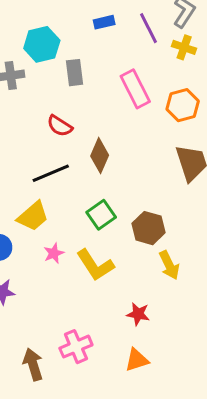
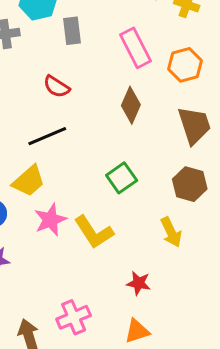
brown diamond: (100, 156) -> (131, 105), moved
green square: (101, 215) -> (122, 178), moved
brown hexagon: (149, 228) -> (190, 184), moved
pink star: (54, 253) -> (50, 220), size x1.5

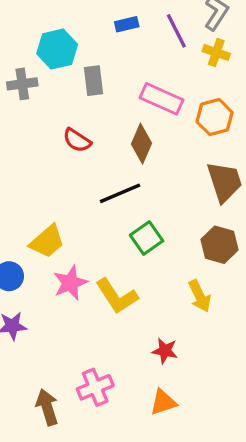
pink rectangle: (135, 48) -> (161, 99), turned -39
brown diamond: (131, 105) -> (142, 144), moved
black line: (47, 136) -> (120, 193), moved

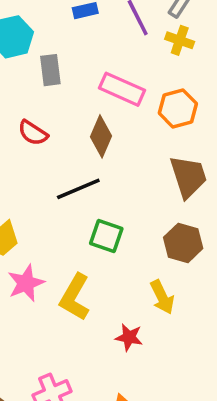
green square: (147, 238) -> (106, 236), turned -36
yellow L-shape: (117, 296) -> (75, 297), turned 63
red star: (165, 351) -> (129, 337), moved

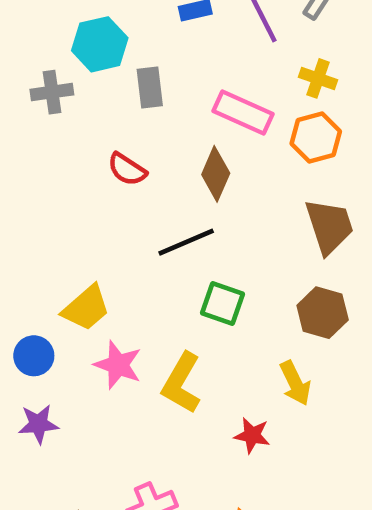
yellow cross: (180, 40) -> (318, 78), moved
pink star: (26, 283) -> (118, 365), turned -30

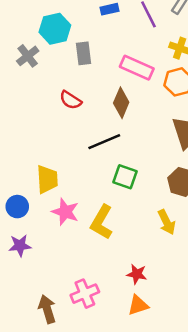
gray cross: (52, 92) -> (28, 56), turned -30
yellow trapezoid: (86, 308) -> (47, 179), turned -52
red star: (252, 435) -> (137, 274), moved

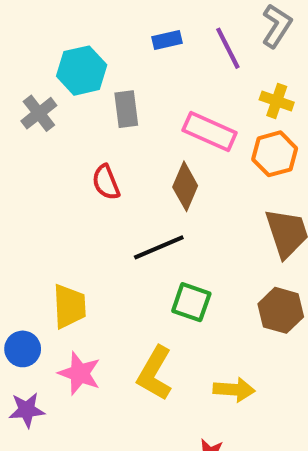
red semicircle: (71, 100) -> (106, 182), turned 35
pink star: (65, 212) -> (80, 373), moved
yellow arrow: (167, 222) -> (234, 390), moved, turned -60

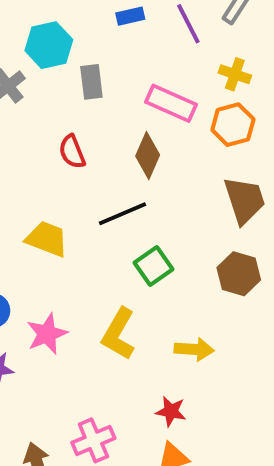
green square: (191, 302) -> (153, 266), turned 36
yellow trapezoid: (69, 306) -> (47, 239), moved, turned -66
pink star: (80, 373) -> (47, 334), turned 30

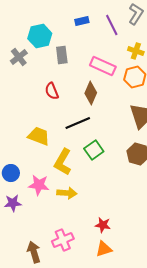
pink star: (47, 334) -> (39, 185), turned 30
yellow L-shape: (119, 334) -> (63, 162), moved
yellow arrow: (194, 349) -> (67, 193), moved

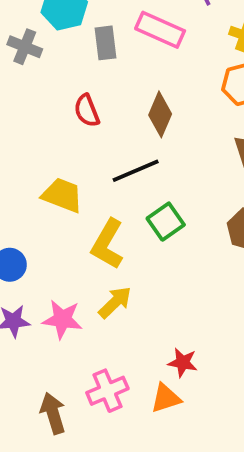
gray cross: (19, 57) -> (25, 47), turned -30
pink rectangle: (103, 66) -> (160, 30), moved
pink star: (39, 185) -> (62, 319), moved
yellow arrow: (67, 193) -> (115, 302), turned -48
orange triangle: (104, 249) -> (166, 398), moved

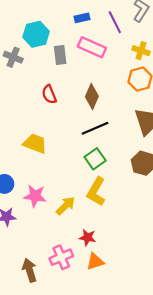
black line: (136, 171) -> (95, 128), moved
yellow L-shape: (107, 244) -> (96, 192), moved
pink star: (62, 319) -> (35, 196), moved
red star: (183, 363) -> (87, 237), moved

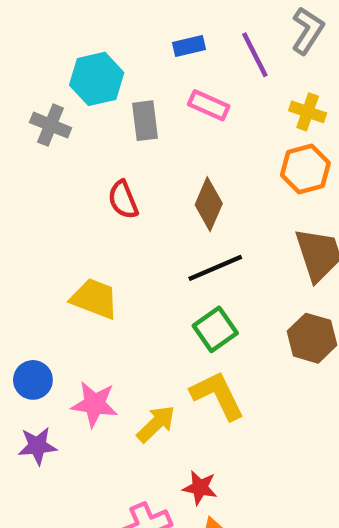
pink rectangle: (92, 47) -> (209, 105), size x0.7
yellow L-shape: (96, 192) -> (218, 395), turned 124

